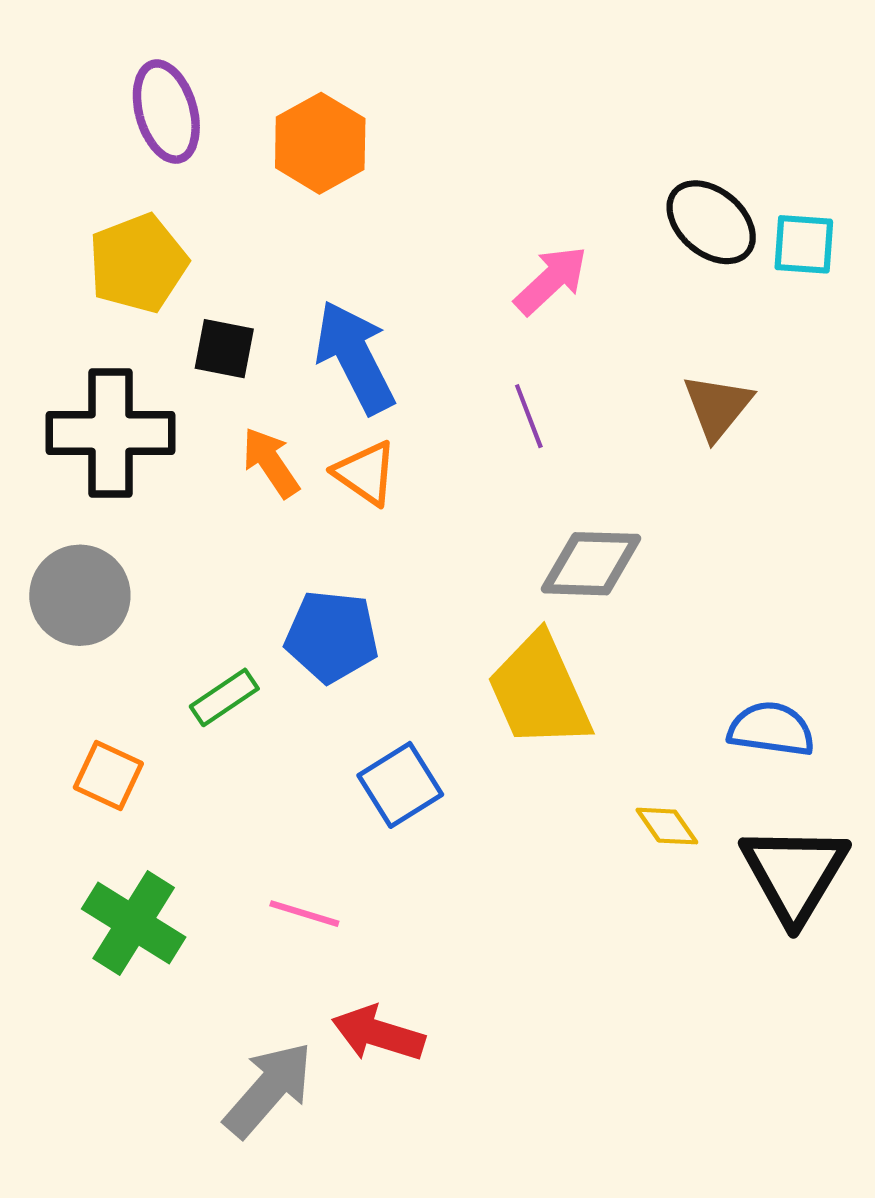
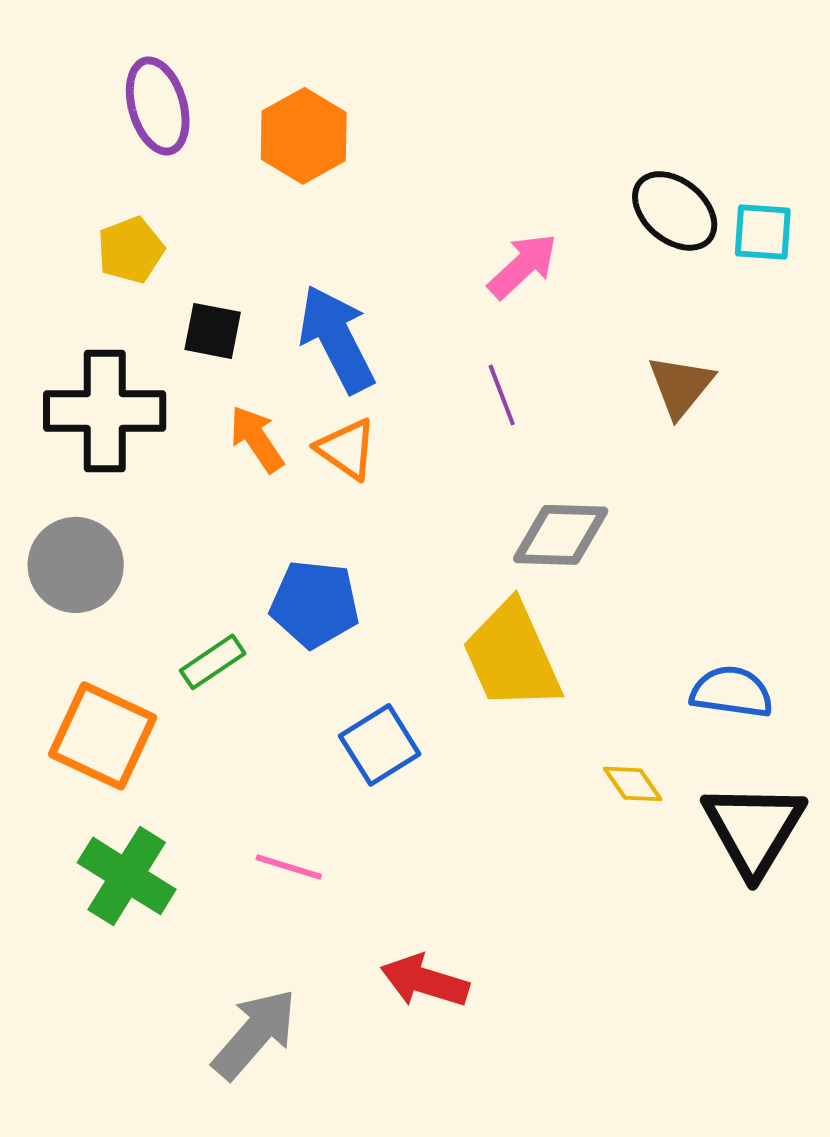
yellow pentagon: (138, 263) -> (131, 250), size x0.7
orange square: (108, 775) -> (103, 736), size x1.6
red arrow: (378, 1034) -> (425, 981), moved

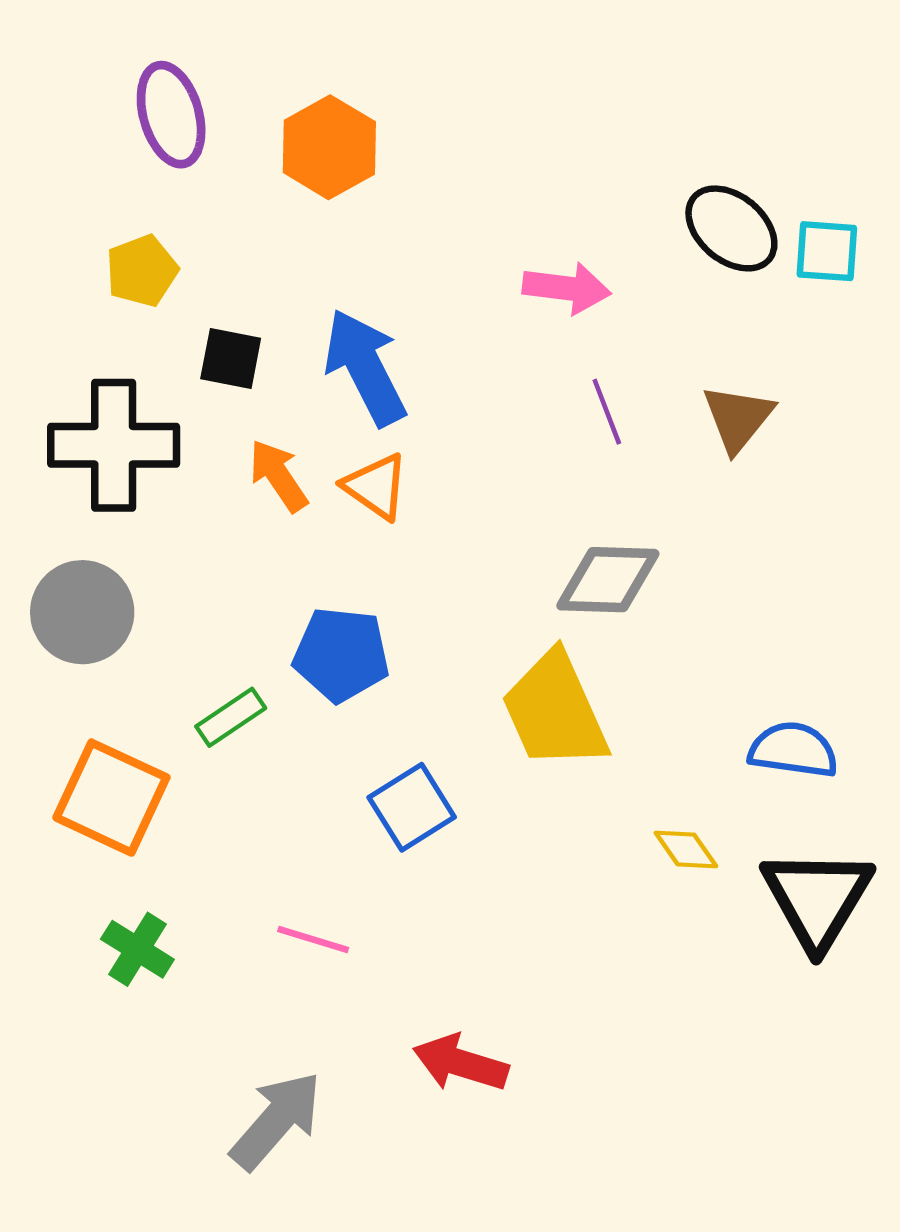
pink arrow: (523, 266) -> (567, 288), turned 50
purple line: (502, 395) -> (607, 412), moved
green cross: (127, 876) -> (137, 949), size x0.7

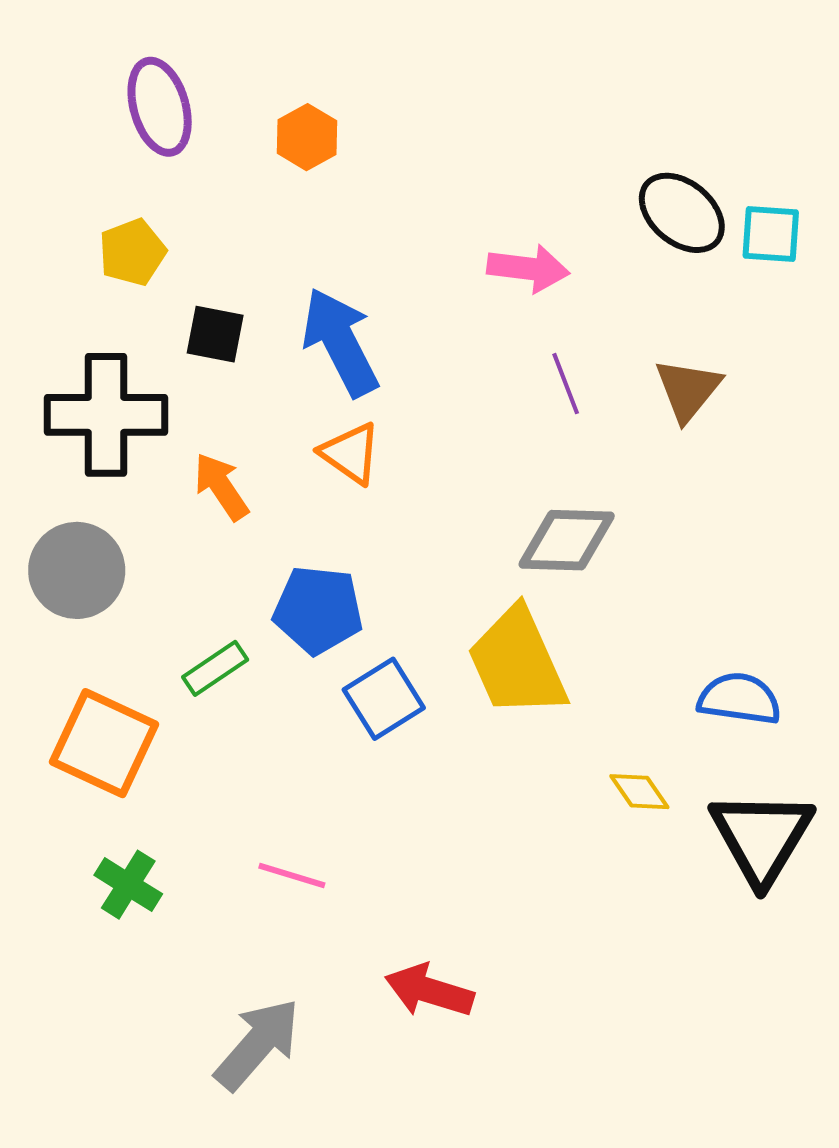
orange hexagon: (329, 147) -> (307, 137), size x0.7
orange arrow: (278, 476) -> (221, 487), moved
blue square: (412, 807) -> (384, 699), moved

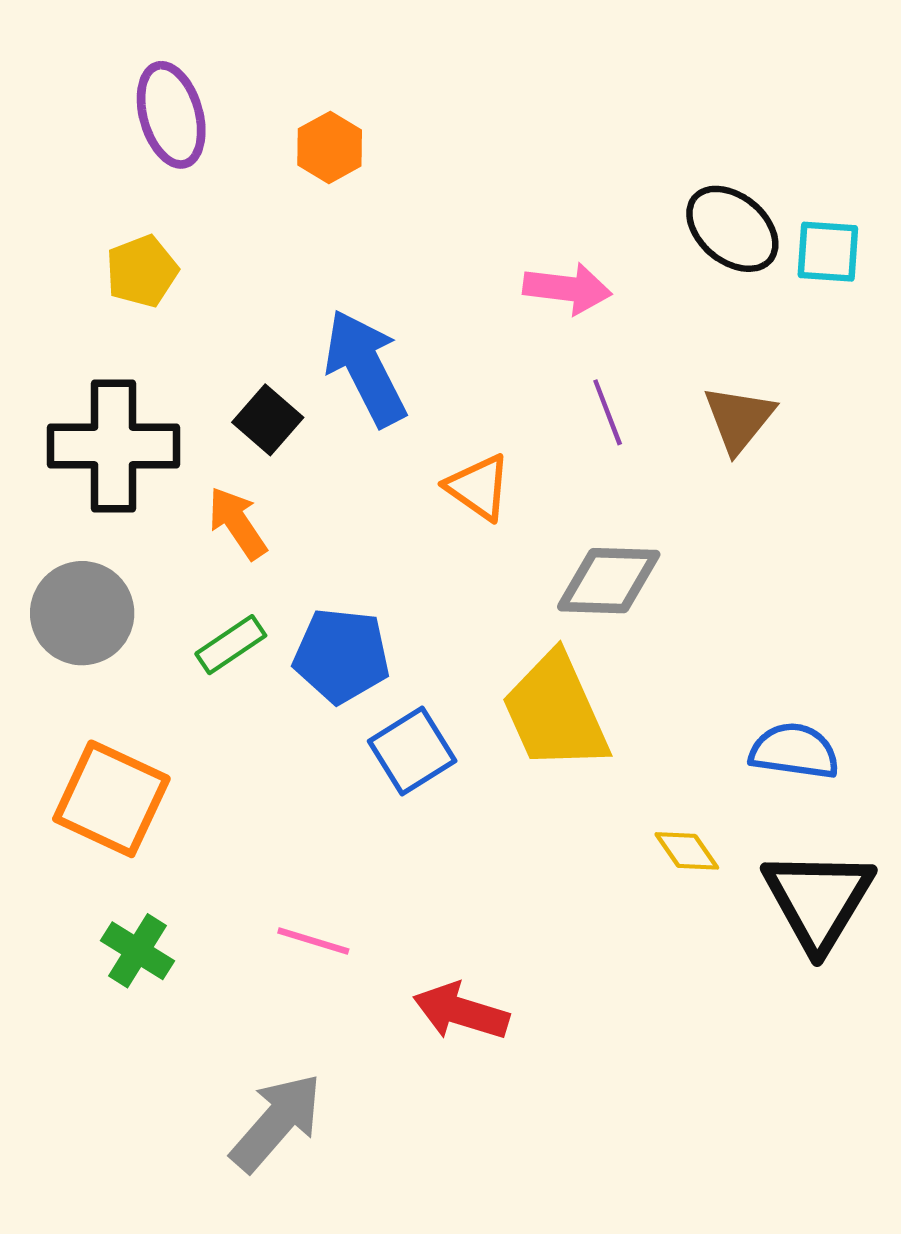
black square: (215, 334) -> (268, 420), moved, turned 30
orange triangle: (350, 453) -> (478, 487), moved
green rectangle: (215, 668) -> (231, 645), moved
red arrow: (429, 991) -> (461, 1012), moved

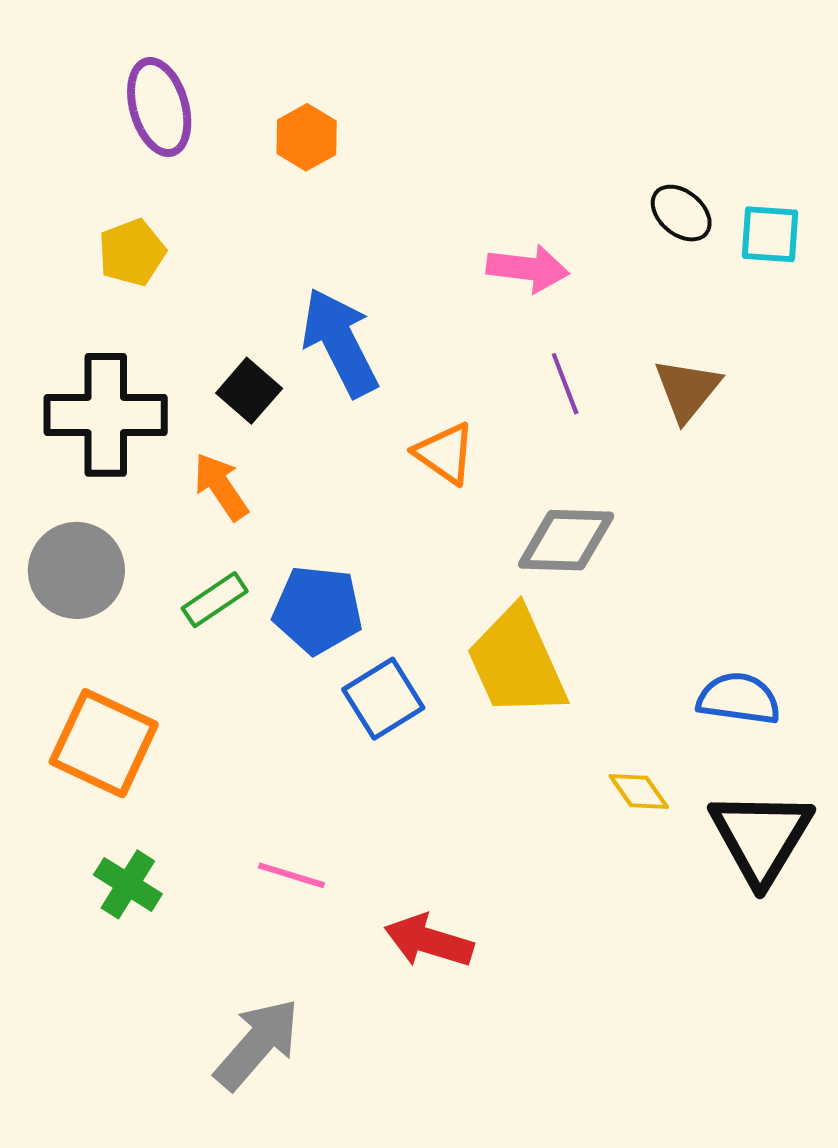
black ellipse: (732, 229) -> (681, 213), size x0.7

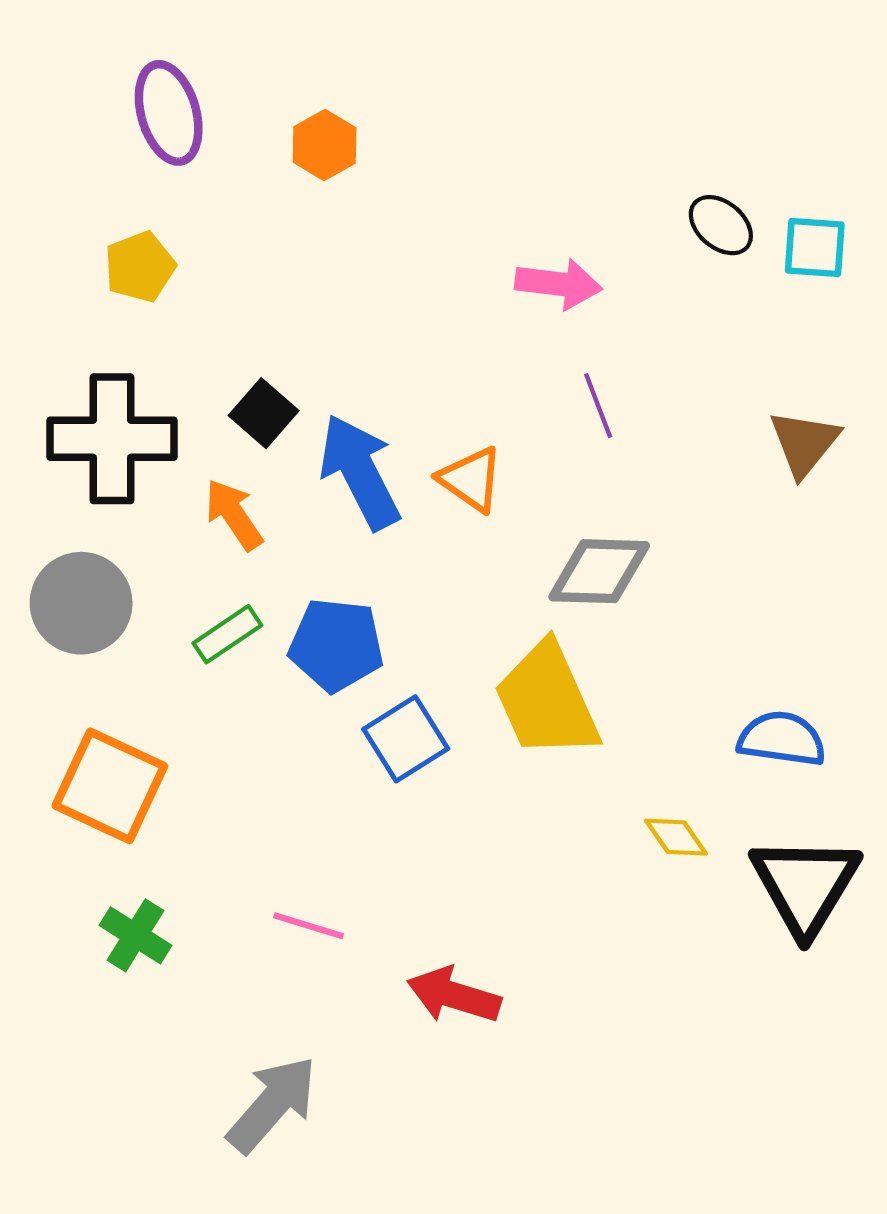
blue arrow: (340, 342) -> (360, 472), moved
brown triangle: (687, 390) -> (804, 443), moved

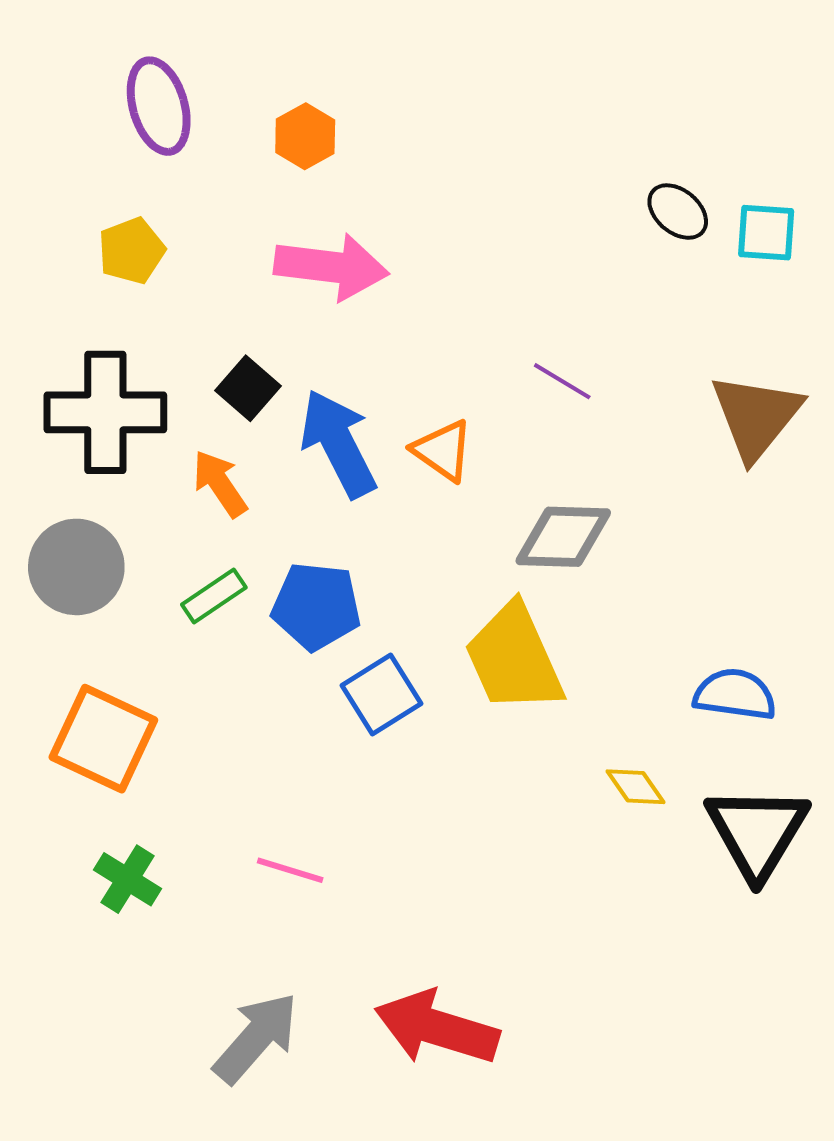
pink arrow: (558, 284) -> (331, 267), moved, size x1.4
purple line: (598, 406) -> (562, 381), turned -38
brown triangle: (804, 443) -> (756, 416), size x1.4
red arrow: (454, 995) -> (437, 1028), moved, size x1.4

